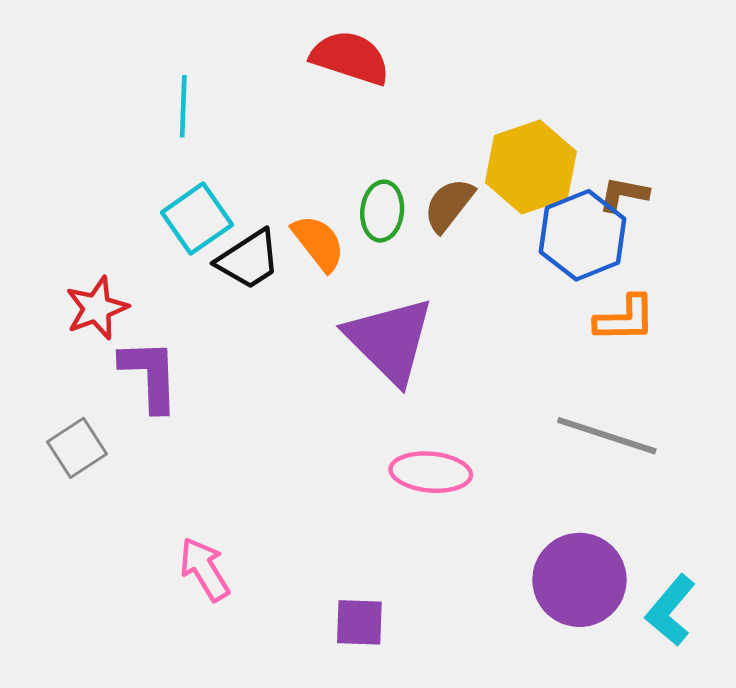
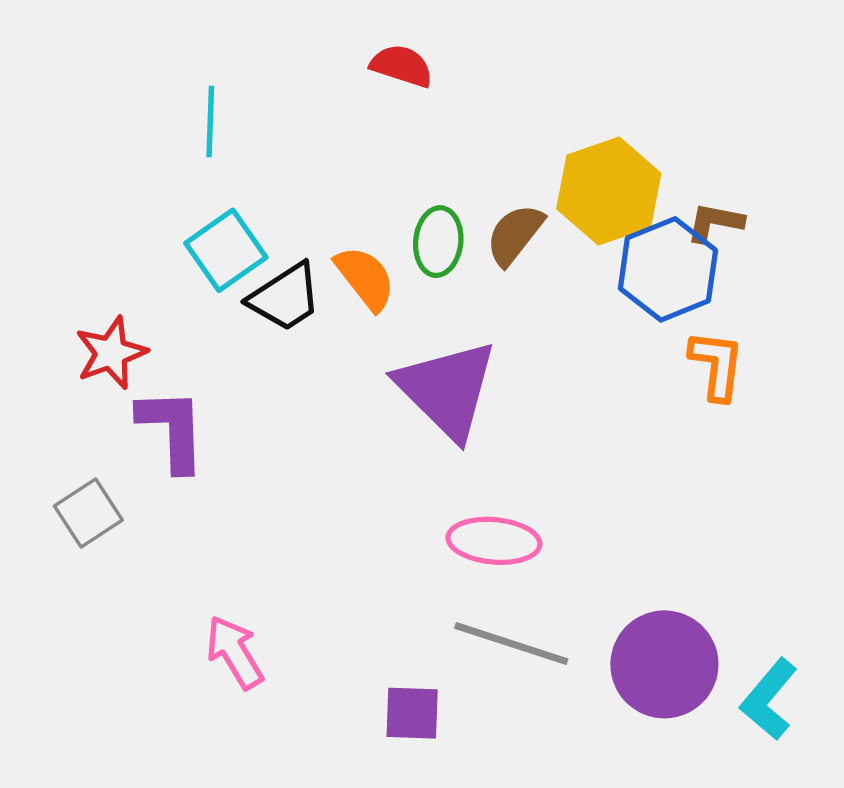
red semicircle: (350, 58) -> (402, 66), size x0.7
orange L-shape: (625, 319) -> (717, 365), turned -82
gray line: (607, 436) -> (511, 644), moved

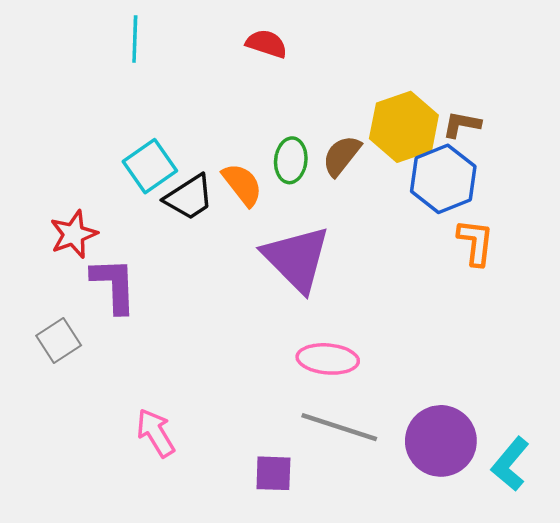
cyan line: (210, 121) -> (135, 39), moved
brown L-shape: (715, 222) -> (462, 125), moved

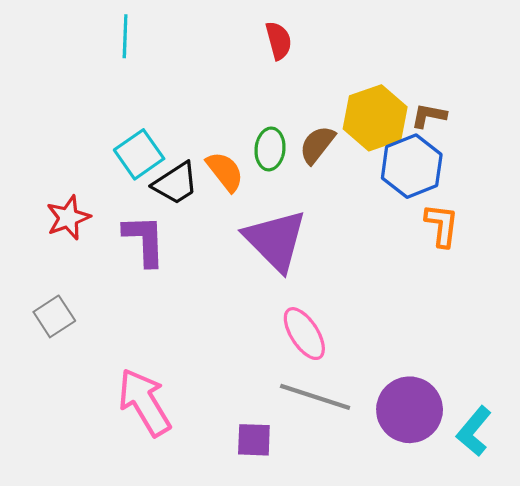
red semicircle: (266, 44) -> (279, 41), moved, turned 57
purple L-shape: (114, 285) -> (144, 240), moved
pink ellipse: (328, 359) -> (304, 334), turned 52
pink arrow: (156, 433) -> (144, 402), size x1.5

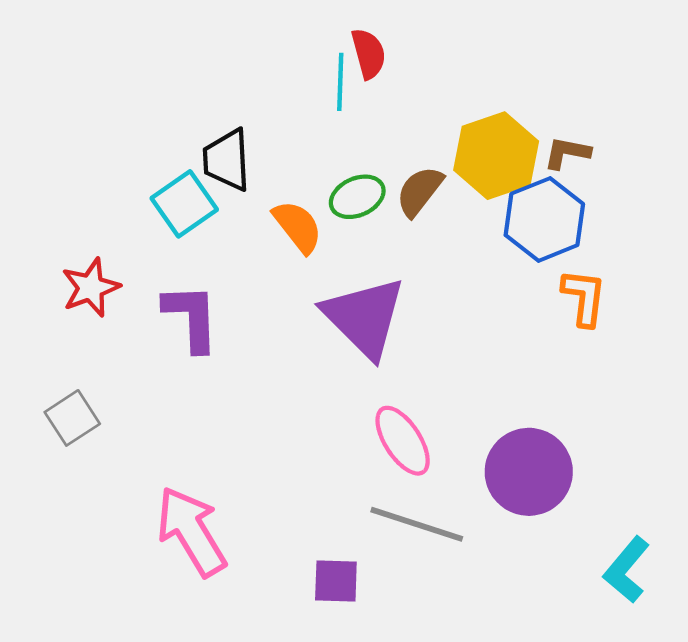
cyan line: (125, 36) -> (340, 82), moved
green ellipse: (270, 149) -> (357, 197), turned 60
black trapezoid: (176, 183) -> (227, 160), moved, turned 120
purple circle: (410, 410) -> (529, 472), moved

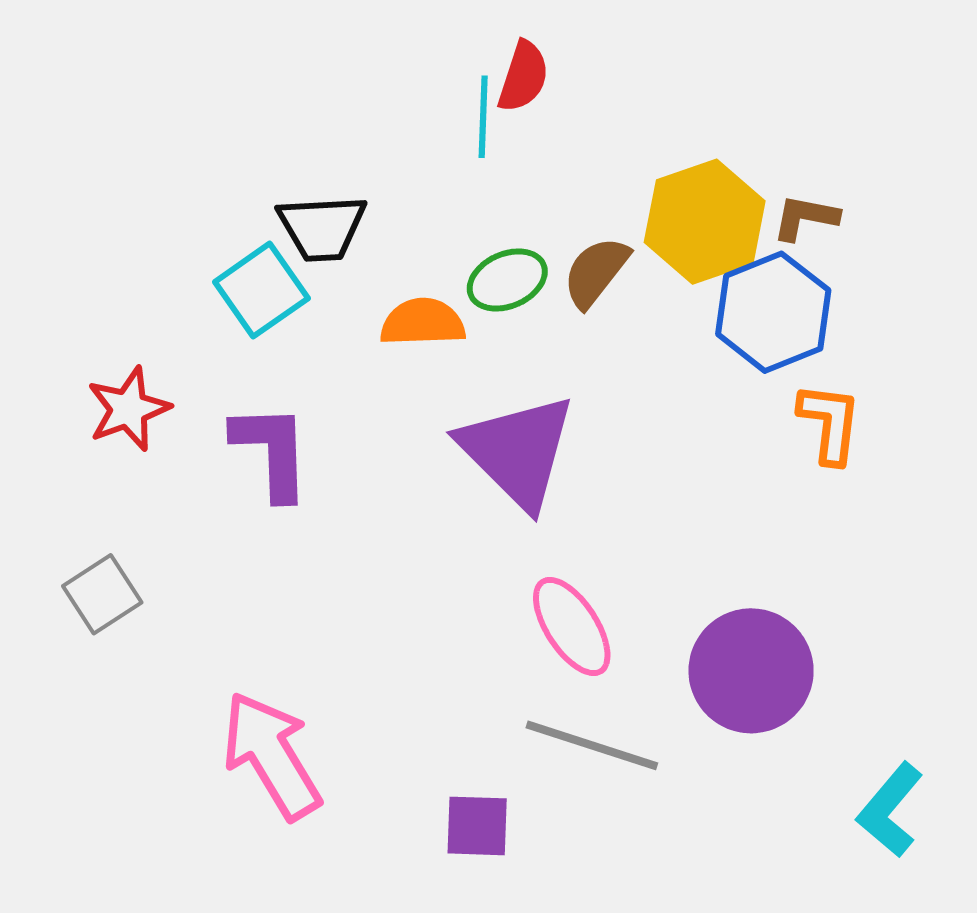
red semicircle: (369, 54) -> (523, 77), turned 33
black trapezoid: (227, 160) -> (322, 228), turned -90
orange semicircle: (298, 227) -> (423, 322), turned -54

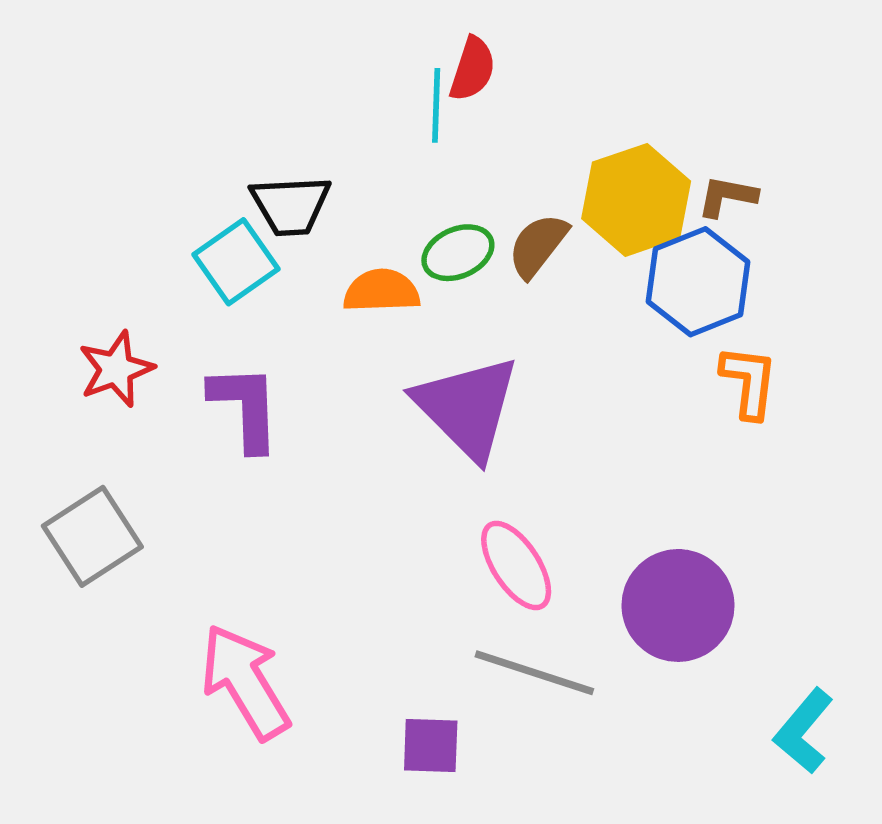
gray square: (102, 594) -> (92, 536), size x1.4

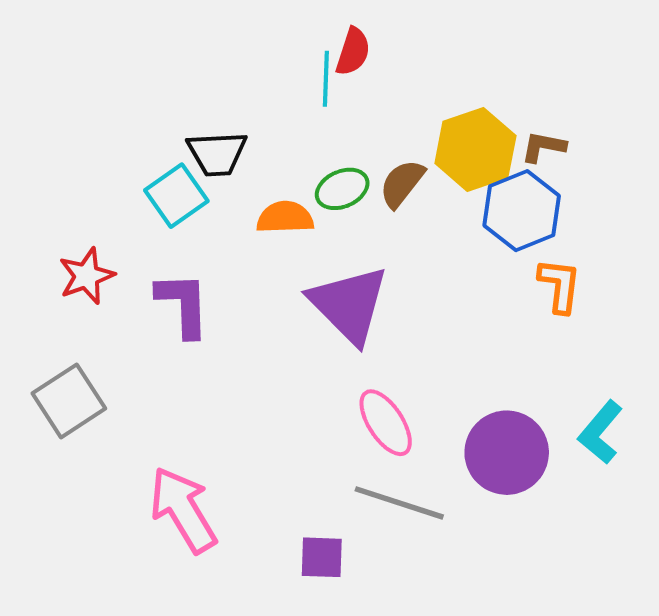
cyan L-shape: (803, 731) -> (600, 432), moved

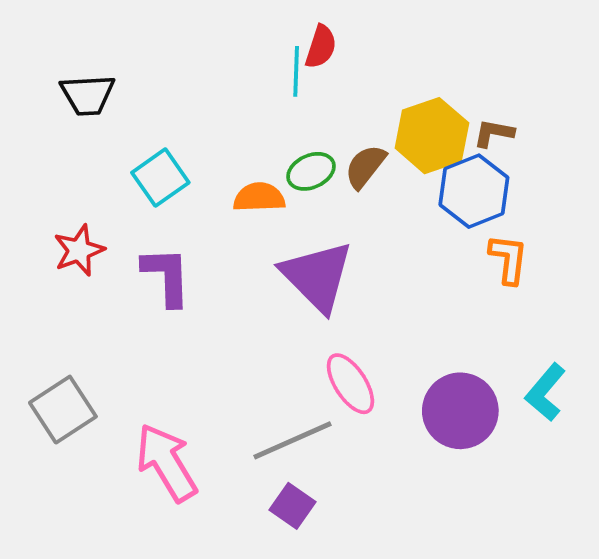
black trapezoid: (217, 154) -> (88, 95), moved
gray square: (69, 401) -> (63, 410), moved
gray line: (399, 503) -> (292, 440), moved, turned -42
purple square: (322, 557) -> (292, 506), turned 33

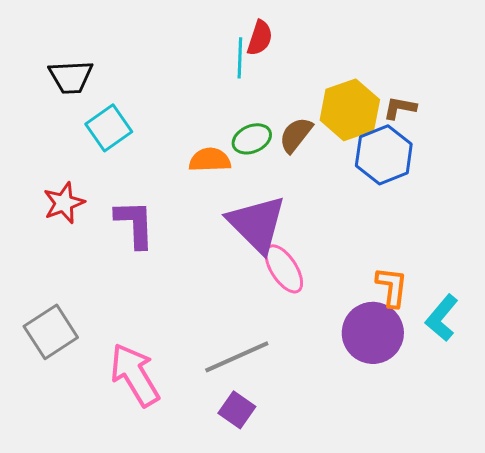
cyan square: (160, 178) -> (109, 128), moved
orange L-shape: (508, 259) -> (392, 287), moved
pink ellipse: (350, 384) -> (284, 269), moved

